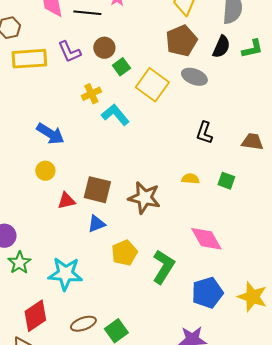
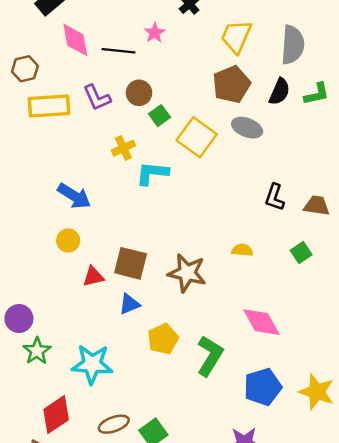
cyan L-shape: (115, 115) -> (152, 173), turned -44
black L-shape: (204, 133) -> (275, 197), moved
green square: (226, 181) -> (301, 252), moved, turned 36

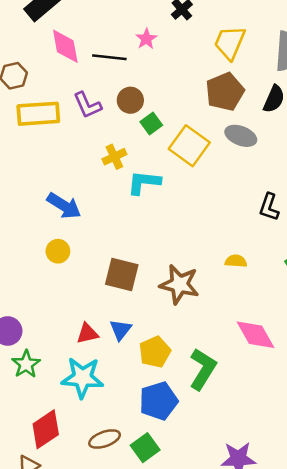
red triangle: (93, 276) -> (87, 333), moved
blue triangle: (129, 304) -> (121, 330), moved, turned -30
blue pentagon: (263, 387) -> (159, 401), moved

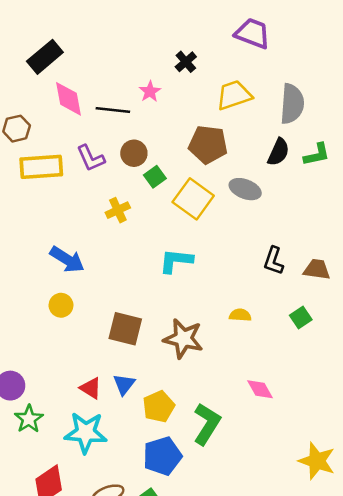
yellow trapezoid: (230, 43) -> (234, 95), turned 48
brown pentagon: (225, 92) -> (208, 145), moved, turned 30
cyan L-shape: (144, 182) -> (176, 261), moved
red triangle: (87, 333) -> (91, 388), turned 45
pink diamond: (256, 335) -> (260, 389), size x0.7

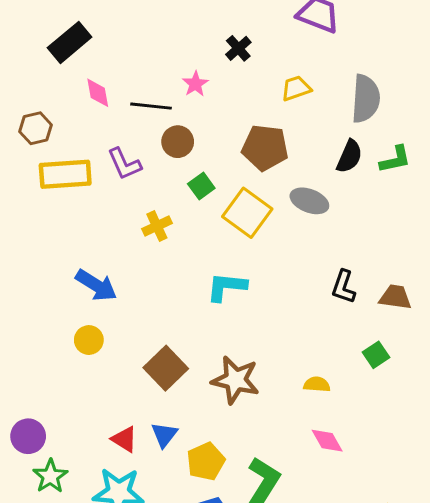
yellow trapezoid: (234, 95) -> (296, 88), size x0.7
pink diamond: (68, 99) -> (98, 93), size x0.7
brown circle: (134, 153) -> (178, 142), moved
yellow semicircle: (240, 315) -> (317, 384), moved
brown square: (125, 329) -> (166, 368), turned 32

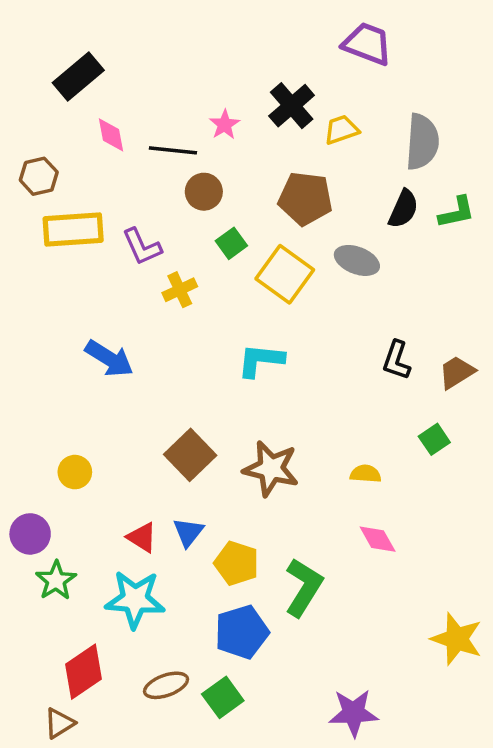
black cross: (238, 48) -> (292, 106), moved, size x1.5
purple L-shape: (124, 164) -> (142, 247), moved
brown trapezoid: (395, 297) -> (457, 372), turned -40
yellow circle: (89, 340) -> (75, 472), moved
yellow pentagon: (206, 461) -> (237, 563), turned -30

